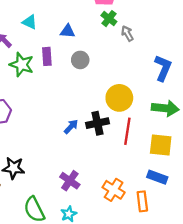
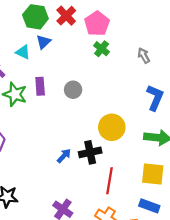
blue triangle: (68, 31) -> (43, 42), moved, turned -49
gray arrow: (127, 33) -> (144, 56), moved
red line: (127, 131) -> (110, 181), moved

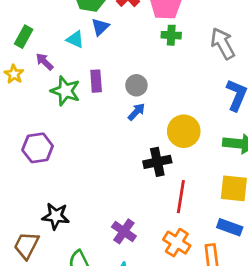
green cross: (102, 49) -> (171, 35), turned -35
gray arrow: (144, 56) -> (223, 44), size x1.6
blue arrow: (64, 156) -> (136, 112), moved

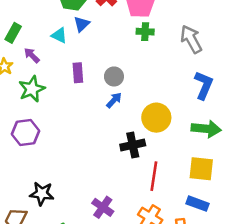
green star: (65, 91) -> (32, 89), moved, turned 30

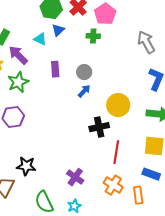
green cross: (145, 32) -> (93, 36), moved
purple arrow: (32, 55) -> (18, 55), size x1.5

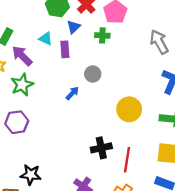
blue triangle: (58, 30) -> (73, 27), moved
purple rectangle: (55, 69) -> (65, 49), moved
blue arrow: (84, 91) -> (72, 93), moved
black cross: (99, 127) -> (101, 148), moved

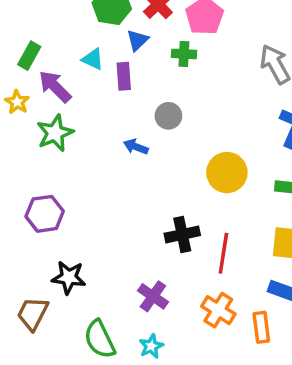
blue arrow: (72, 93) -> (136, 147), turned -112
purple hexagon: (17, 122) -> (45, 214), moved

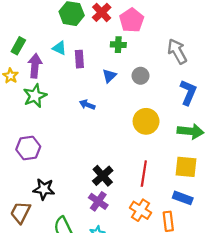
blue triangle: (137, 40) -> (109, 76), moved
purple arrow: (55, 87) -> (35, 66), turned 50
gray circle: (168, 116) -> (140, 76), moved
black cross: (182, 234) -> (103, 176), moved, turned -30

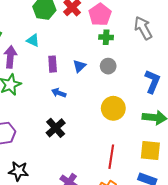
green cross: (118, 45) -> (106, 37), moved
gray arrow: (177, 51) -> (143, 28), moved
purple rectangle: (79, 59) -> (53, 64), moved
black cross: (103, 176) -> (56, 128), moved

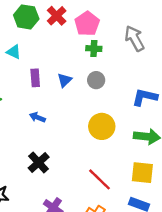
blue L-shape: (152, 82) -> (145, 97), turned -100
blue arrow: (59, 93) -> (37, 117), moved
black cross: (56, 128) -> (39, 163), moved
red line: (111, 157) -> (99, 179), turned -55

